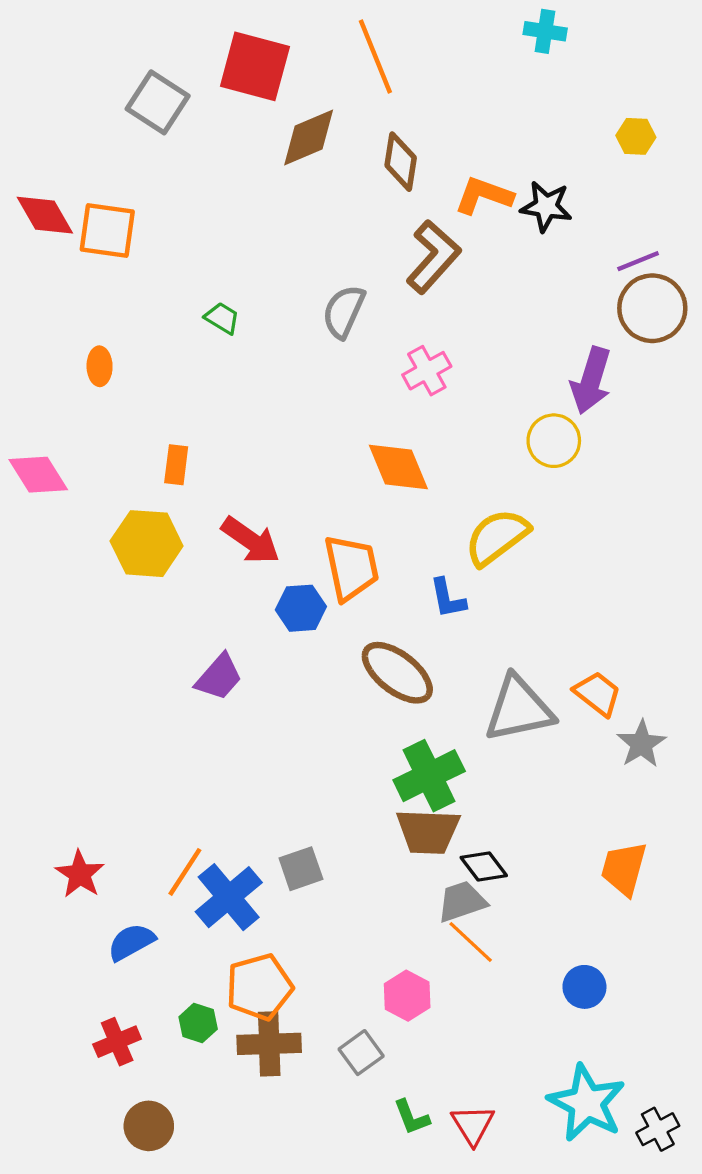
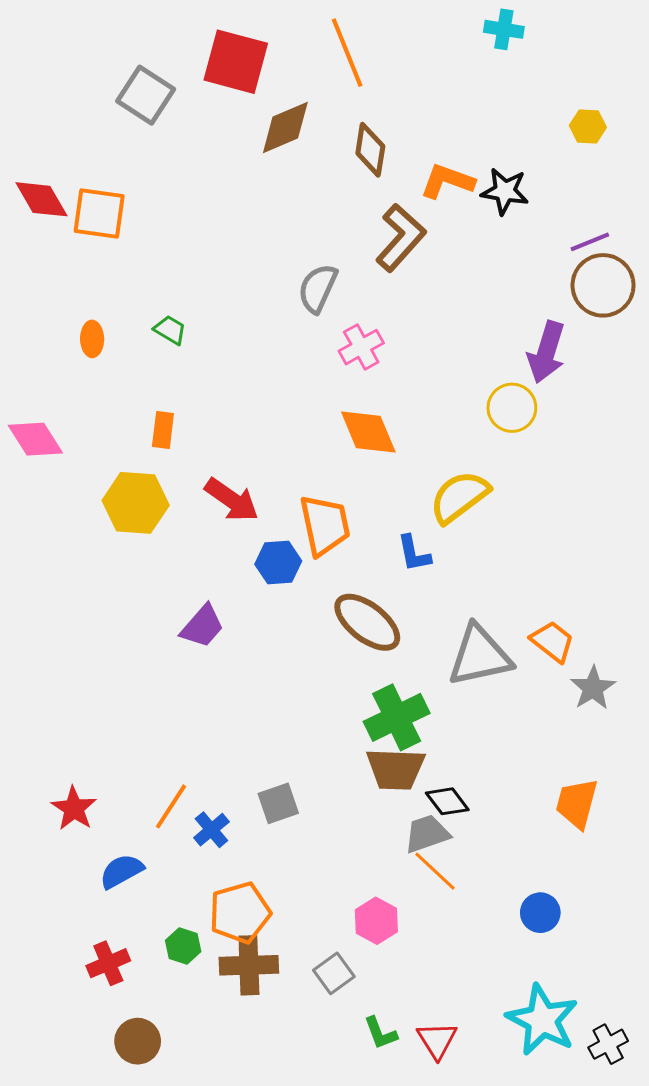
green trapezoid: (222, 318) -> (170, 330), moved
pink cross: (427, 371) -> (361, 347), moved
blue cross: (229, 897) -> (211, 830), size x0.6

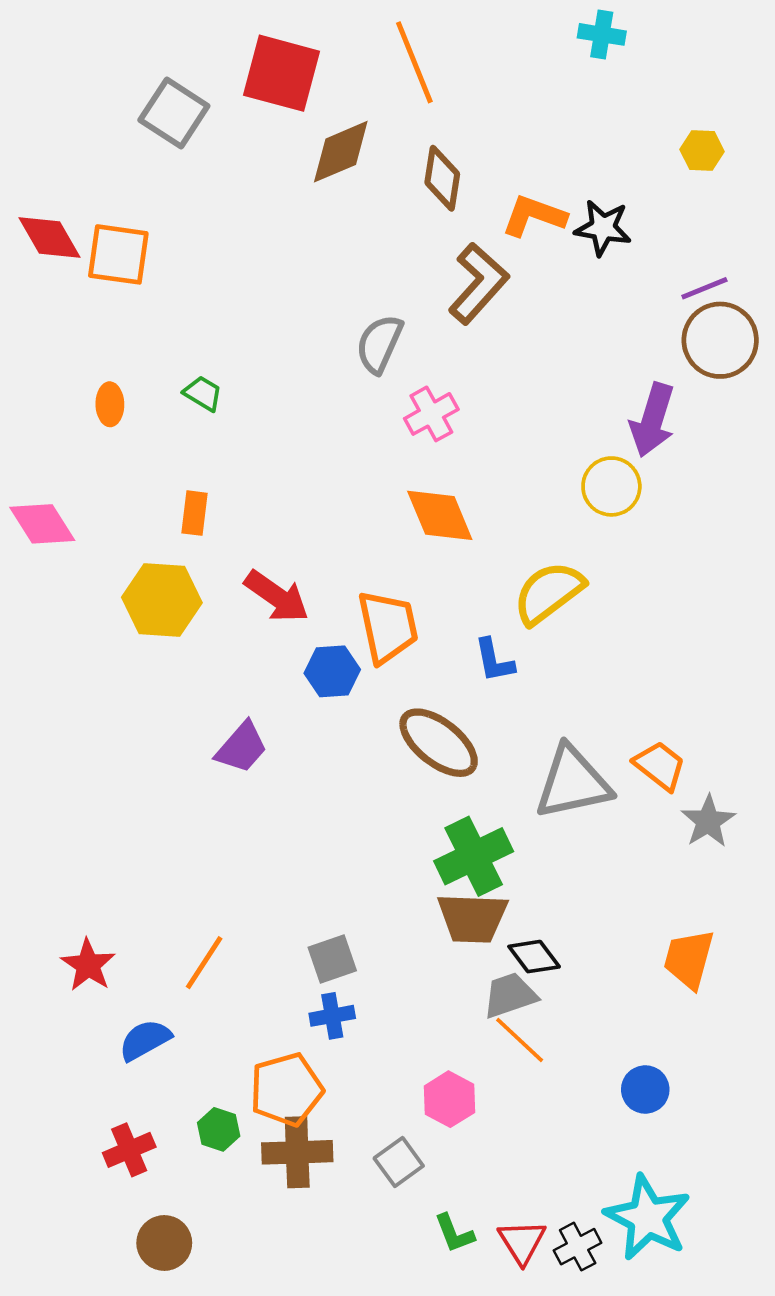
blue cross: (211, 830) -> (332, 1016), moved, turned 30
black cross: (608, 1044) -> (578, 1247), moved

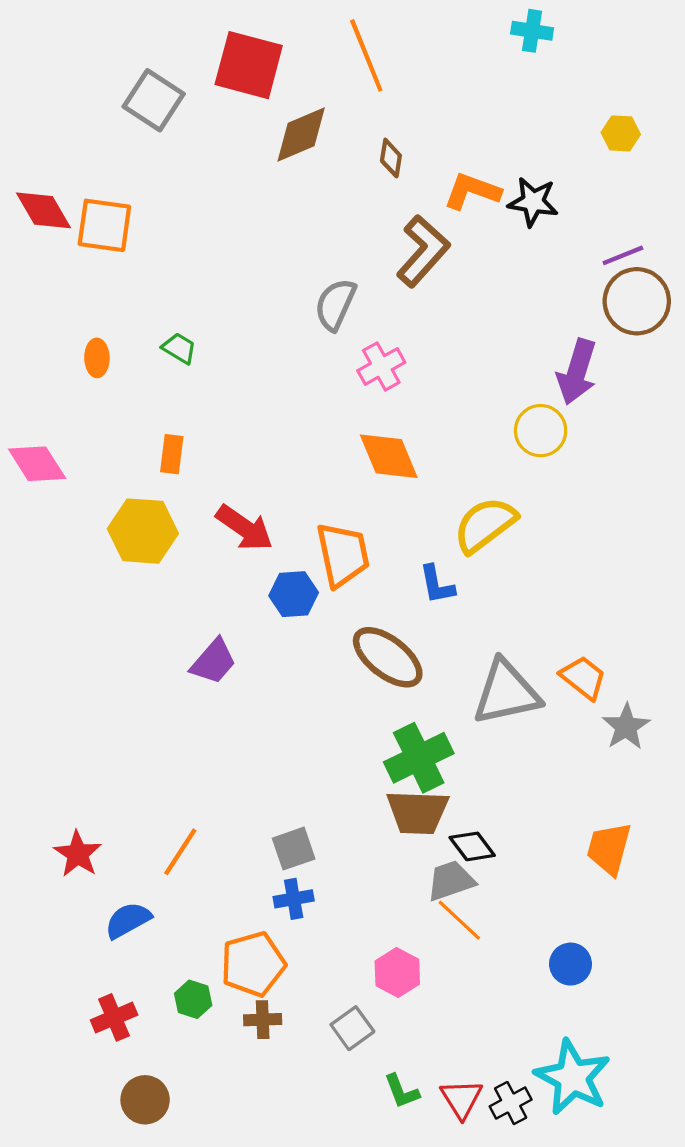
brown diamond: (442, 178) -> (391, 158), size x0.7
brown cross: (297, 1152) -> (263, 1020), size x0.6

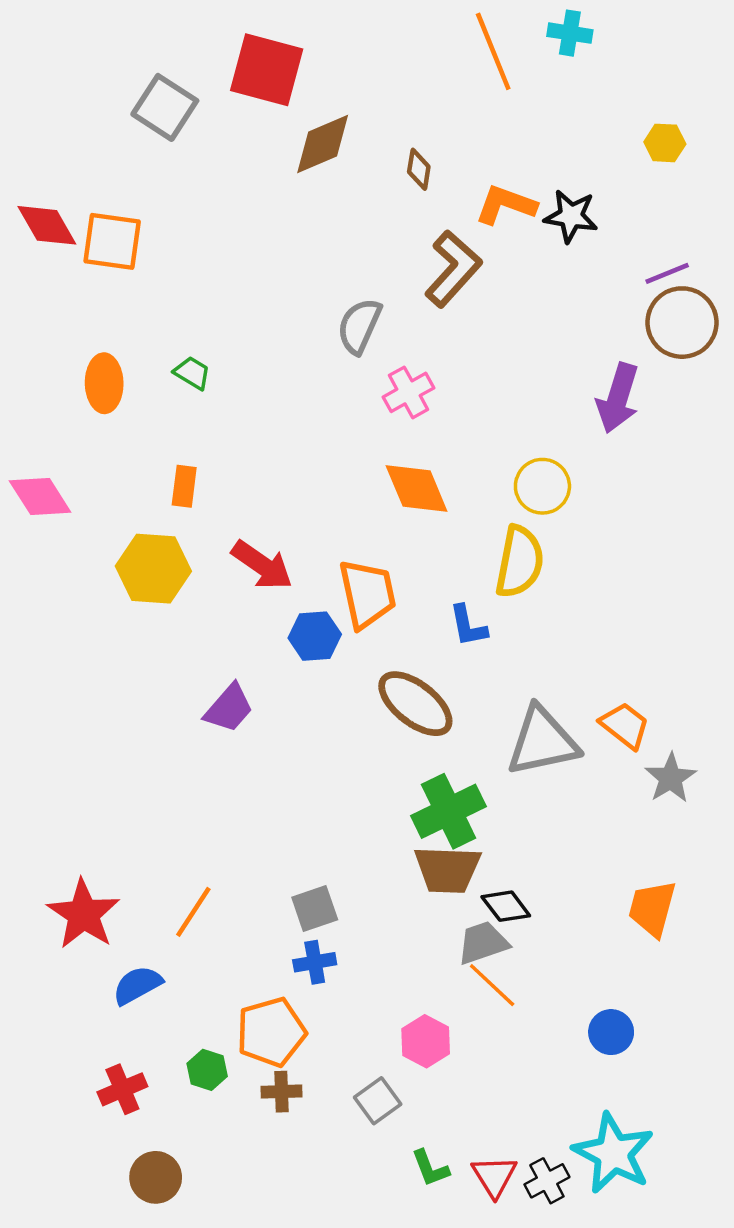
orange line: (366, 55) -> (493, 51), moved
orange ellipse: (97, 358) -> (104, 383), size x1.4
yellow circle: (541, 431) -> (542, 486), moved
yellow semicircle: (485, 525) -> (520, 562), turned 138
red star: (78, 854) -> (84, 914), size x1.4

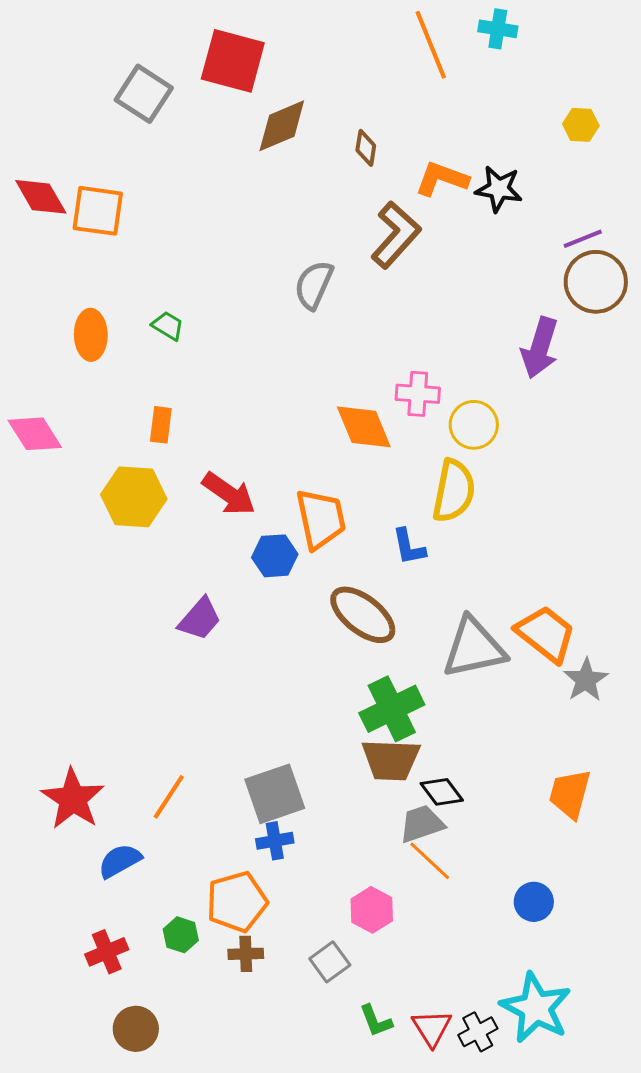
pink cross: (409, 392) -> (418, 394), moved, turned 33
orange trapezoid: (625, 725) -> (546, 634), size x1.4
gray square: (315, 908) -> (275, 794), size x1.5

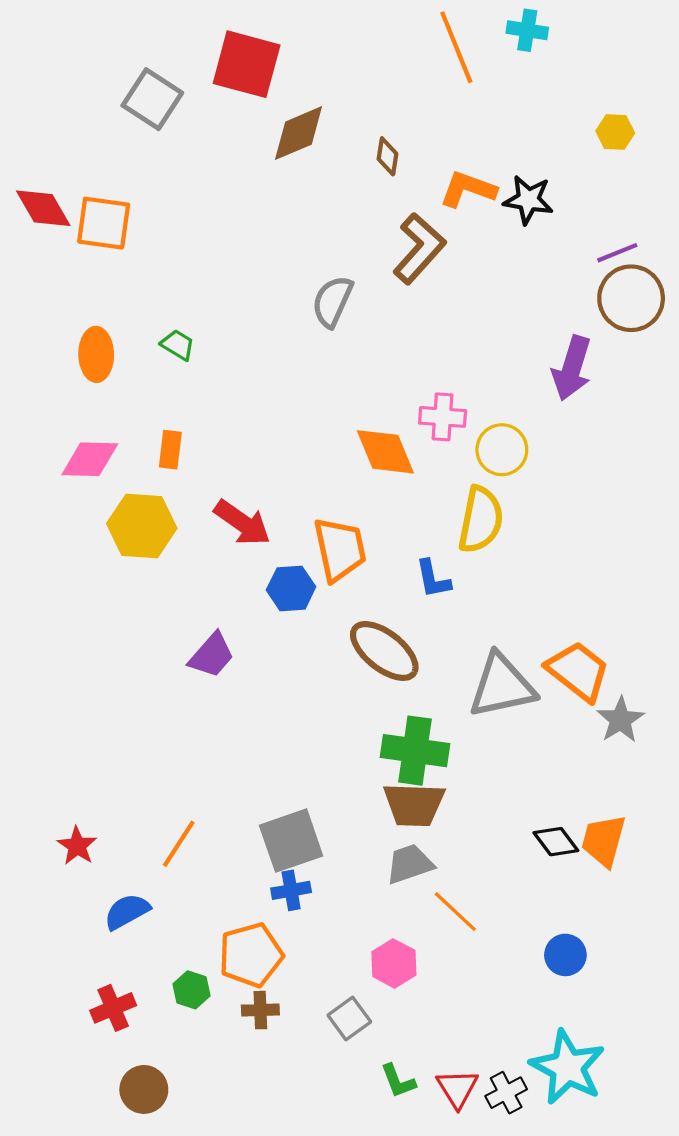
pink diamond: (35, 434) -> (90, 459), moved, turned -56
green cross: (392, 709) -> (415, 751), turned 34
black diamond: (442, 792) -> (556, 842), moved
red star: (73, 799) -> (77, 846), size x0.6
gray trapezoid: (422, 824) -> (410, 864), moved

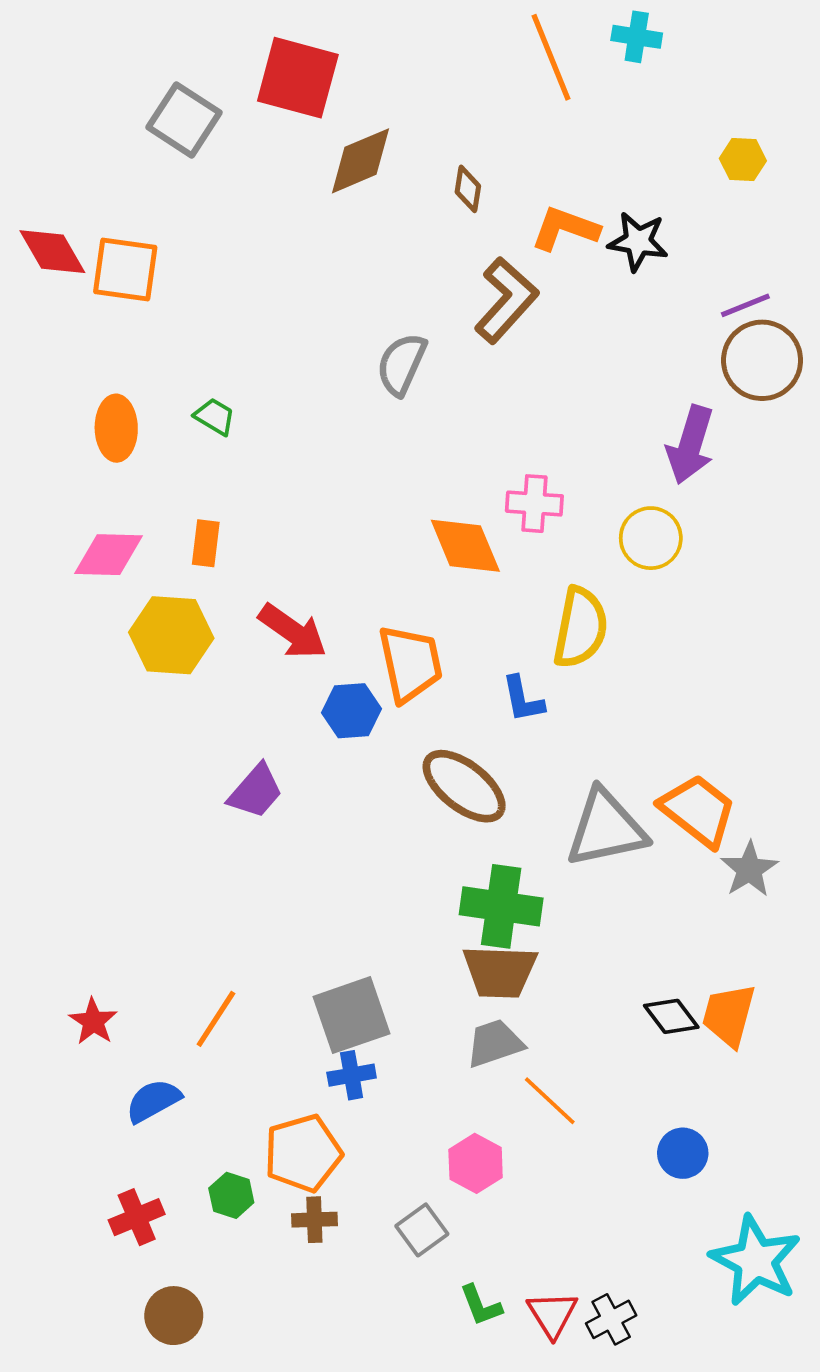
yellow circle: (502, 450) -> (651, 538), moved
cyan star: (568, 1067) -> (756, 1261), moved

